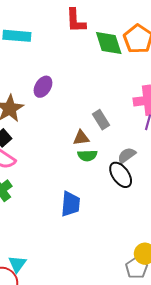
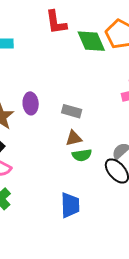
purple ellipse: (43, 87) -> (31, 103), moved, turned -30
gray rectangle: (101, 120) -> (72, 111), moved, turned -36

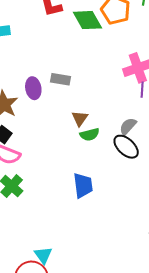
gray rectangle: (72, 111) -> (61, 79), moved
brown triangle: (74, 138) -> (80, 118), turned -36

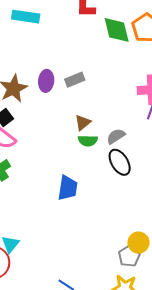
gray rectangle: (61, 79) -> (75, 80), turned -48
gray semicircle: (128, 126) -> (116, 136), moved

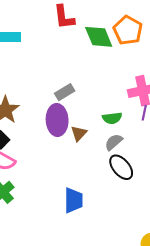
purple ellipse: (46, 81) -> (57, 120), moved, size x1.4
green semicircle: (88, 141) -> (112, 118), moved

